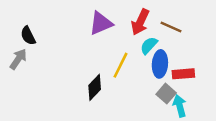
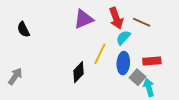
red arrow: (140, 22) -> (116, 18), turned -45
gray arrow: (18, 59) -> (15, 76), moved
blue ellipse: (160, 64) -> (123, 63), moved

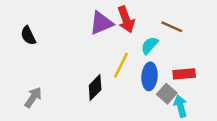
red arrow: (116, 18) -> (126, 19), moved
gray arrow: (15, 76) -> (33, 97), moved

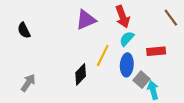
red arrow: (126, 19) -> (123, 17), moved
brown line: (172, 27) -> (171, 18), moved, turned 30
red rectangle: (184, 74) -> (156, 51), moved

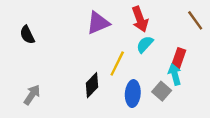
red rectangle: (156, 51) -> (178, 59), turned -66
blue ellipse: (127, 65) -> (133, 94), moved
cyan arrow: (153, 90) -> (175, 74), moved

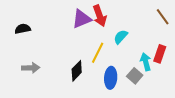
red arrow: (140, 19) -> (100, 16), moved
black semicircle: (27, 35) -> (23, 29), turned 105
red rectangle: (178, 59) -> (160, 54), moved
gray arrow: (32, 95) -> (31, 68), moved, turned 54

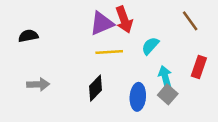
brown line: (163, 17) -> (190, 21), moved
yellow line: (98, 53) -> (109, 52), moved, turned 60
cyan arrow: (146, 62) -> (165, 77), moved

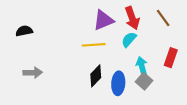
red arrow: (124, 20) -> (132, 18), moved
purple triangle: (102, 23) -> (103, 20), moved
black diamond: (95, 88) -> (96, 76), moved

